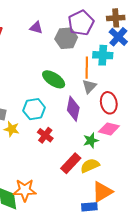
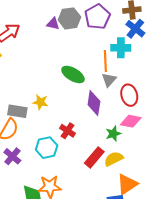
gray hexagon: (66, 38) -> (69, 18), moved
cyan hexagon: (34, 109) -> (47, 148), moved
yellow star: (12, 129) -> (40, 102), moved

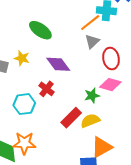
orange line: (105, 61) -> (90, 23), turned 50
green ellipse: (73, 74) -> (40, 30), moved
purple diamond: (94, 103) -> (58, 64), moved, turned -50

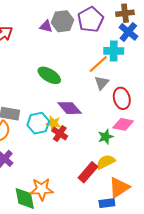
yellow star: (22, 58) -> (53, 123), moved
cyan hexagon: (24, 104) -> (38, 123), moved
red rectangle: (71, 118) -> (88, 172), moved

